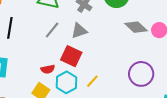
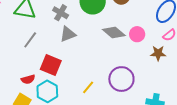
gray triangle: (79, 31) -> (68, 34), moved
yellow line: (92, 81) -> (88, 87), moved

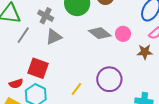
gray line: (30, 40) -> (23, 35), moved

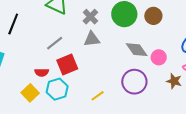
gray line: (23, 35) -> (55, 43), moved
red square: (38, 68) -> (67, 64), turned 30
purple circle: (109, 79) -> (134, 82), moved

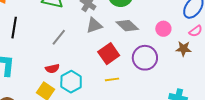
gray diamond: (137, 50) -> (127, 26), moved
red square: (67, 64) -> (109, 54), moved
yellow line: (98, 96) -> (112, 79), turned 40

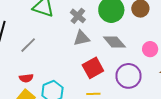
gray line: (59, 37) -> (28, 45), moved
red semicircle: (52, 69) -> (26, 78), moved

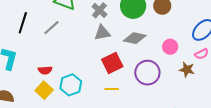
gray diamond: (114, 42) -> (135, 38), turned -40
gray line: (28, 45) -> (51, 28), moved

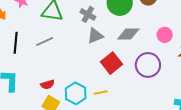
gray line: (51, 28) -> (45, 42), turned 30
yellow line: (112, 89) -> (101, 92), moved

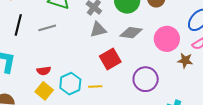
pink circle: (165, 35) -> (167, 39), size x1.6
purple circle: (148, 65) -> (146, 79), moved

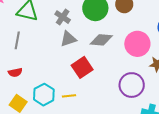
gray line: (47, 28) -> (17, 40), turned -60
red semicircle: (44, 71) -> (15, 72), moved
purple circle: (146, 79) -> (132, 85), moved

